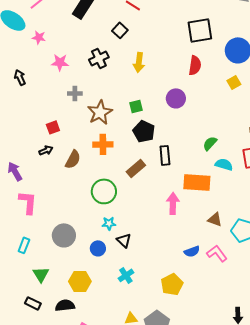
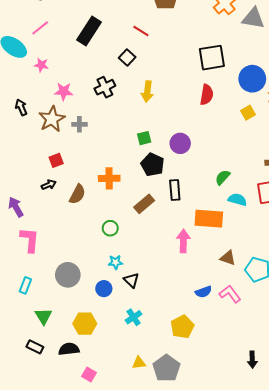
purple circle: (176, 98) -> (180, 143), moved
brown star: (100, 112) -> (52, 119), moved
green circle: (104, 191) -> (110, 228), size x0.6

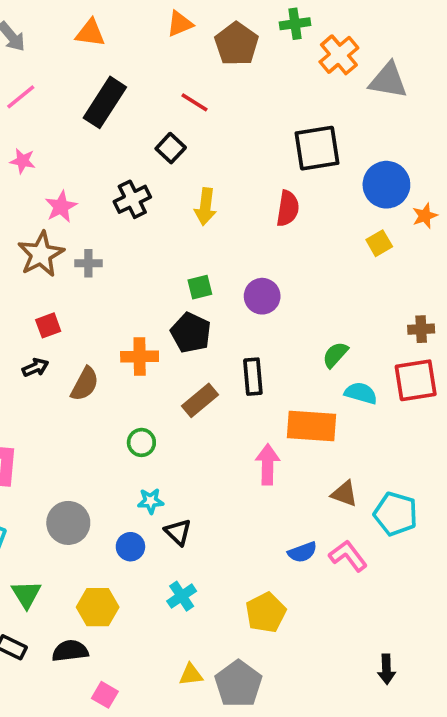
pink star: (64, 91) -> (61, 207), turned -30
red semicircle: (207, 95) -> (288, 208), moved
black pentagon: (153, 165) -> (191, 333), moved

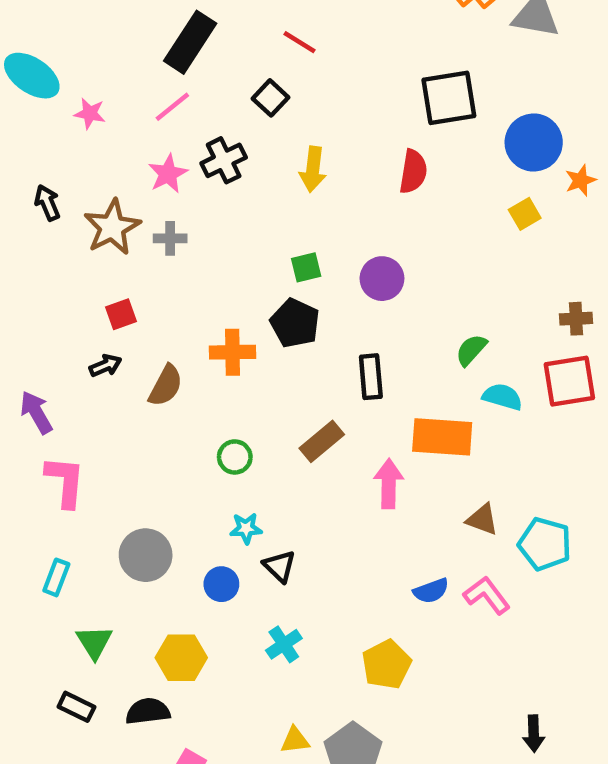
pink line: (21, 97) -> (172, 107), moved
pink star: (61, 207) -> (168, 174), moved
brown rectangle: (200, 400) -> (322, 441), moved

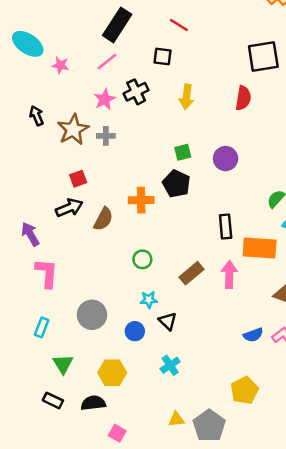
black square: (270, 98) -> (163, 56), turned -36
black arrow: (105, 366) -> (69, 208), size x1.5
black rectangle: (371, 377) -> (226, 227), moved
brown rectangle: (322, 441) -> (192, 273), moved
yellow pentagon: (386, 664) -> (244, 390), moved

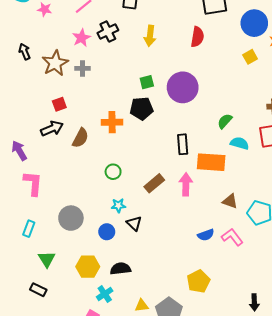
purple circle: (226, 159) -> (183, 87), size x1.5
black pentagon: (176, 184) -> (142, 108), turned -30
cyan cross: (170, 365) -> (105, 294), moved
black semicircle: (93, 403) -> (120, 269), moved

